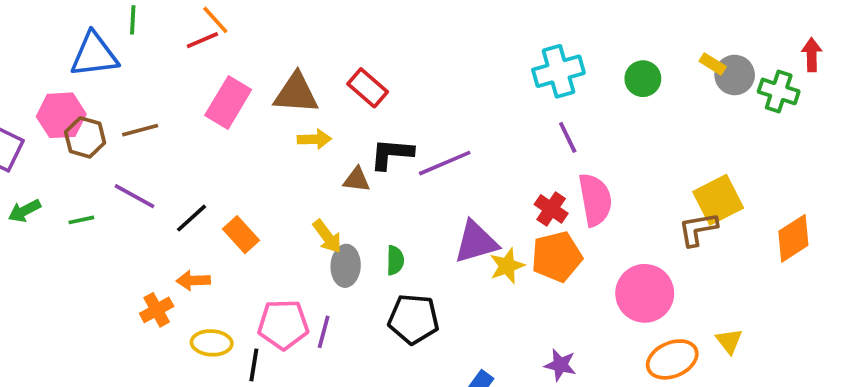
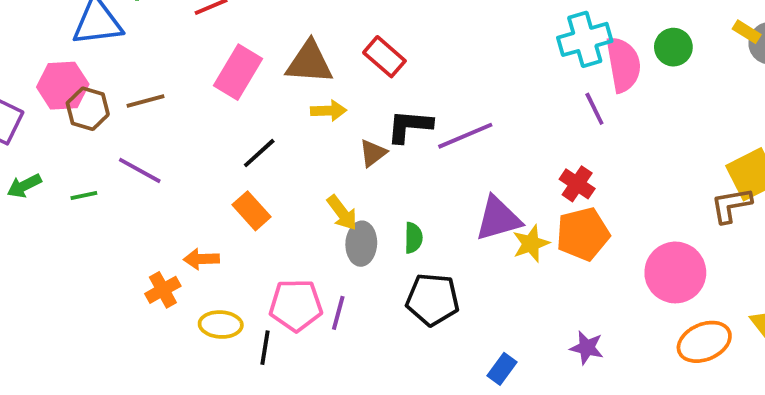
brown triangle: (357, 180) -> (373, 153), turned -44
pink semicircle: (595, 200) -> (623, 64), moved
black line: (191, 218) -> (259, 153), moved

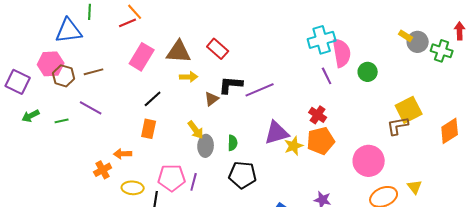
green circle: (673, 47) -> (368, 72), moved
orange rectangle: (251, 211) -> (149, 129), turned 54

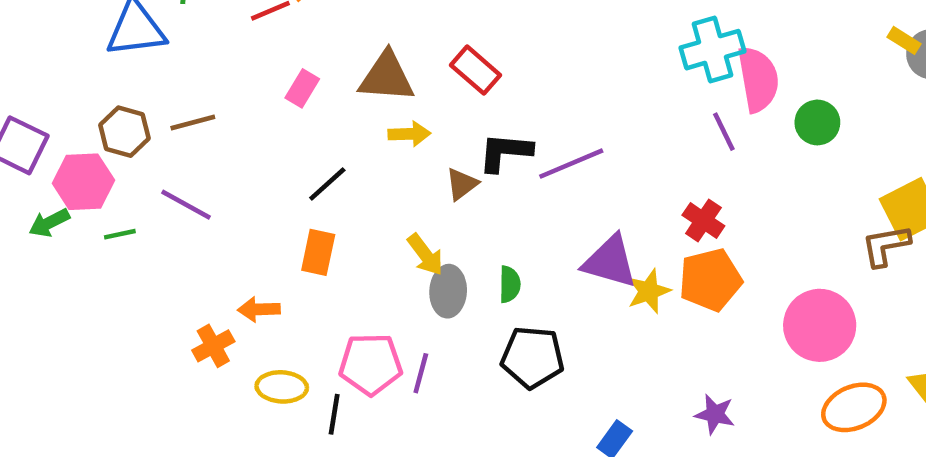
pink rectangle: (142, 57) -> (302, 88), size x0.6
pink hexagon: (51, 64) -> (83, 182), moved
purple triangle: (277, 133) -> (610, 262), turned 32

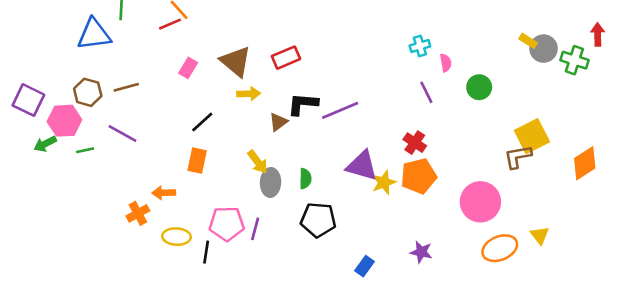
cyan cross: (713, 50) -> (420, 46), size x0.6
red rectangle: (475, 70) -> (286, 58), turned -64
brown triangle: (387, 77) -> (236, 61), turned 36
pink semicircle: (758, 79) -> (446, 63), size x0.5

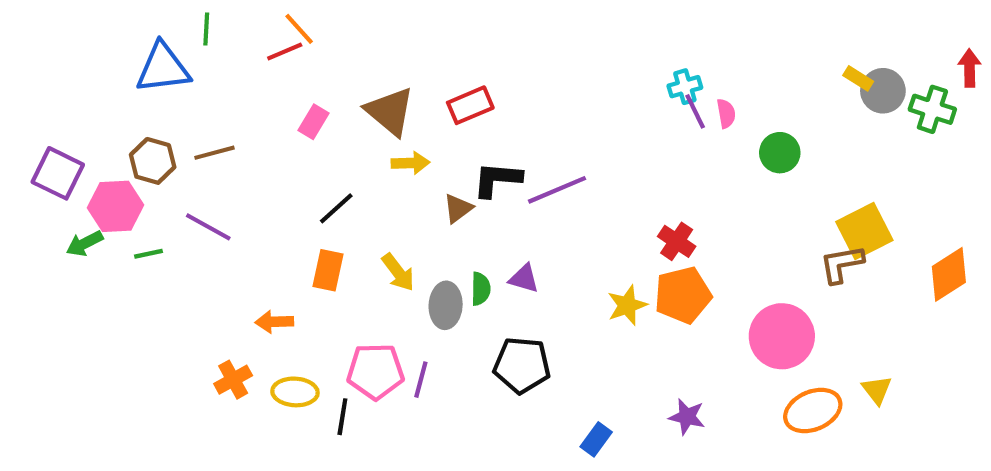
purple line: (426, 92) -> (695, 111), moved
yellow arrow: (258, 162) -> (398, 272), moved
purple triangle: (362, 166) -> (524, 278), moved, size x0.6
green semicircle: (305, 179) -> (481, 289), moved
orange cross: (138, 213) -> (233, 380), moved

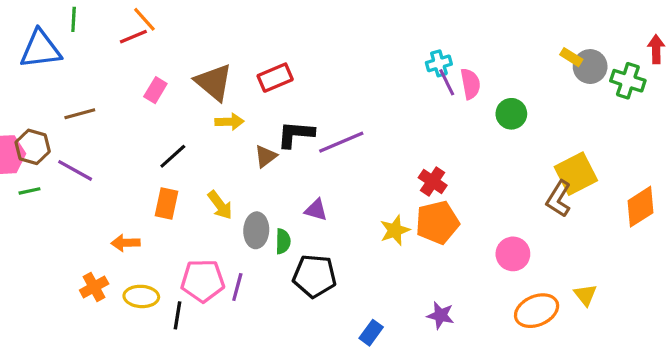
pink semicircle: (726, 113) -> (470, 84), size x1.4
brown hexagon: (153, 161) -> (33, 147), moved
brown L-shape: (842, 264) -> (559, 199), turned -48
green semicircle: (481, 289) -> (283, 241), moved
pink circle: (782, 336) -> (513, 254), size x0.7

